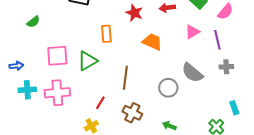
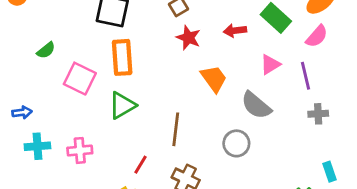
orange rectangle: (106, 34) -> (122, 57), moved, size x1.4
orange trapezoid: (152, 42) -> (214, 79), turned 30
pink square: (57, 56) -> (80, 79), moved, turned 30
gray semicircle: (192, 73) -> (256, 105), moved
pink cross: (57, 93) -> (80, 150), size x0.7

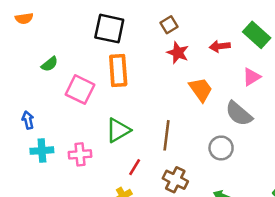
green triangle: (122, 105) -> (118, 130), moved
blue arrow: (22, 112) -> (28, 120), turned -96

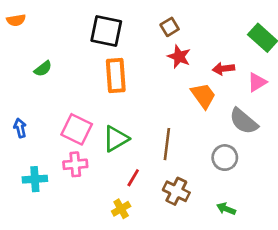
red arrow: (220, 46) -> (223, 69), moved
pink square: (80, 90) -> (77, 129), moved
cyan cross: (42, 151) -> (35, 179), moved

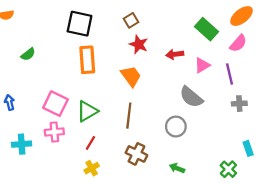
orange trapezoid: (203, 96) -> (131, 76), moved
red line: (133, 178) -> (90, 143), moved

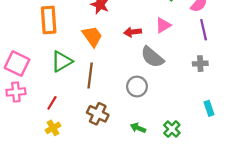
red arrow: (175, 54) -> (133, 32), moved
purple line: (229, 74) -> (204, 30), moved
green triangle: (87, 111) -> (62, 61), moved
green cross: (228, 169) -> (172, 129), moved

